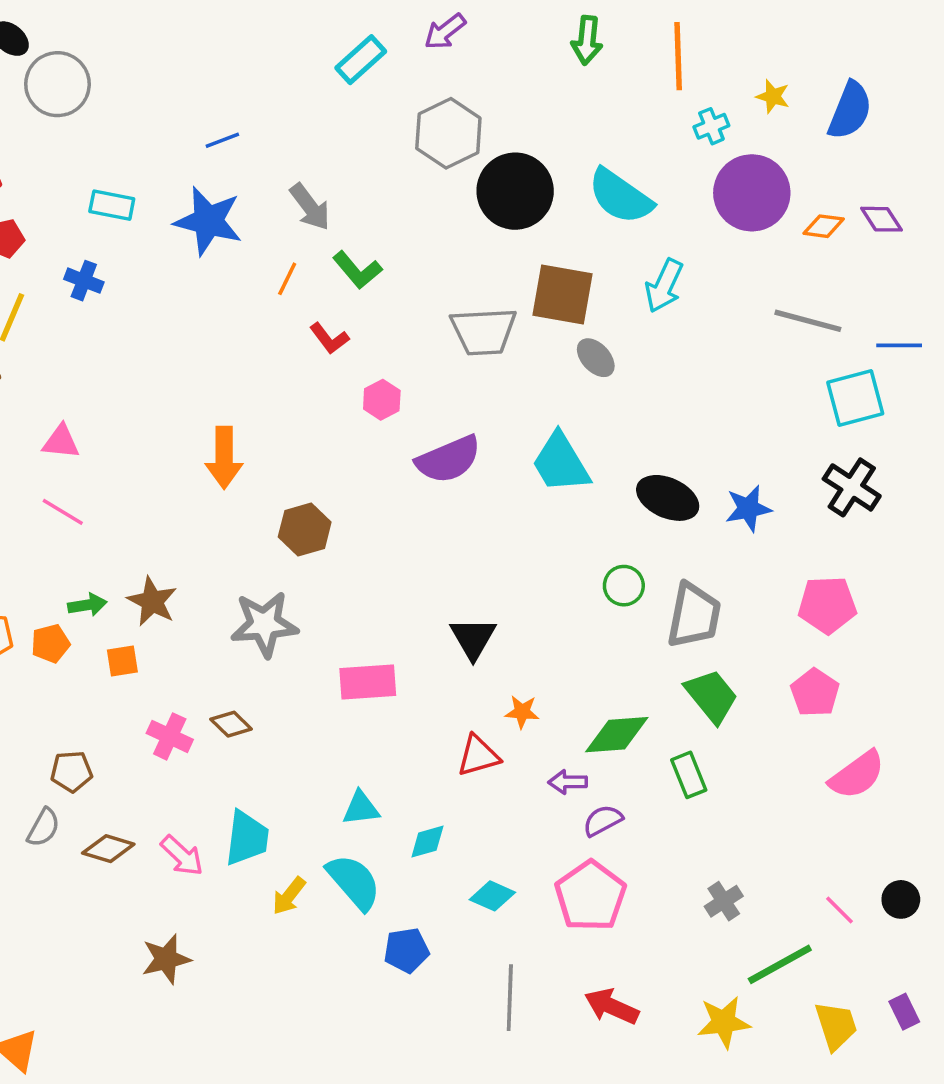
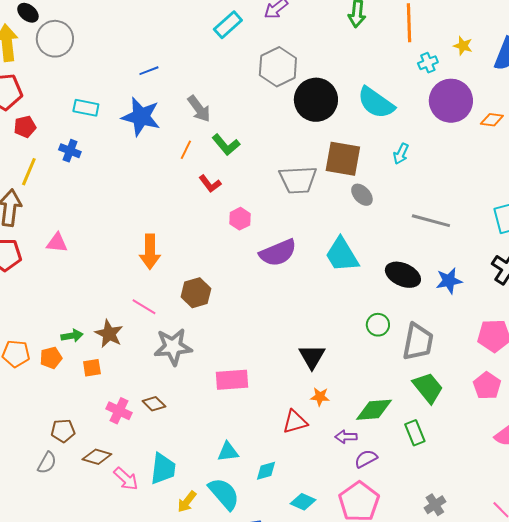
cyan arrow: (664, 286) -> (401, 154), size x0.7
gray line: (808, 321) -> (431, 221), moved
pink line: (63, 512) -> (144, 307), moved
black triangle: (473, 638) -> (312, 357), moved
brown diamond: (108, 849) -> (97, 457), moved

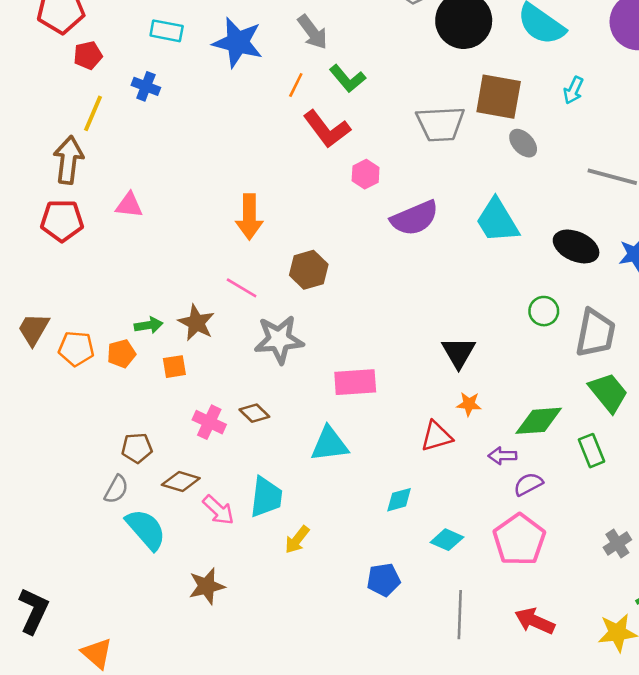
red L-shape: (210, 184) -> (327, 129), size x1.6
cyan triangle: (228, 452) -> (329, 444), moved, size x1.4
cyan semicircle: (224, 494) -> (146, 529), moved

